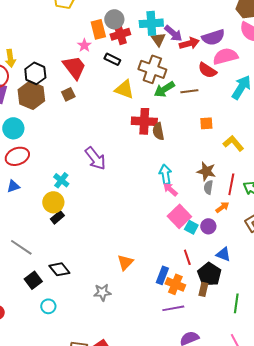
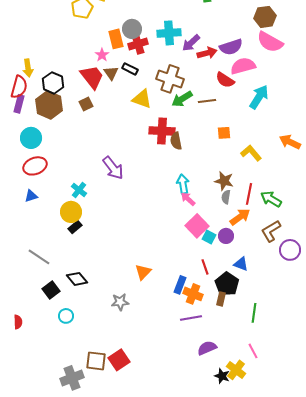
purple arrow: (173, 33) -> (191, 43), turned 96
brown triangle: (158, 39) -> (111, 73), moved
orange arrow: (222, 207) -> (240, 217), size x1.5

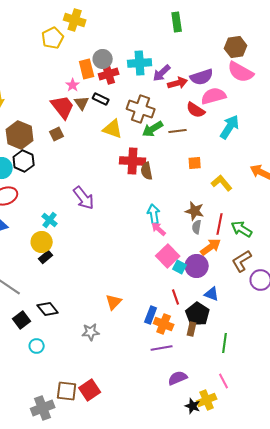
black hexagon: (53, 83) -> (24, 161), moved
purple circle: (226, 236) -> (197, 266), size x1.5
yellow cross: (236, 370) -> (207, 400), turned 30

